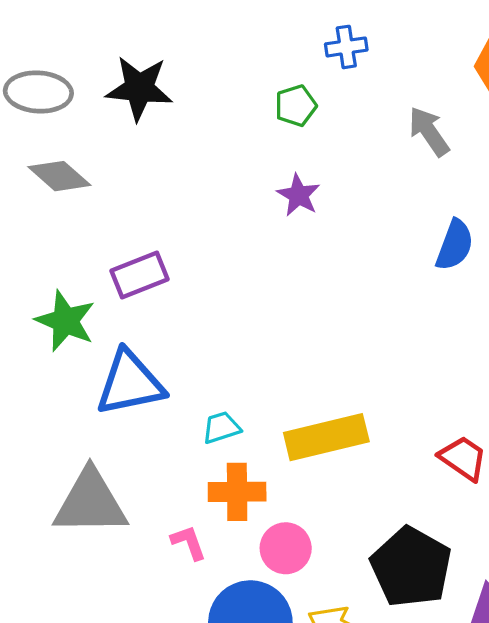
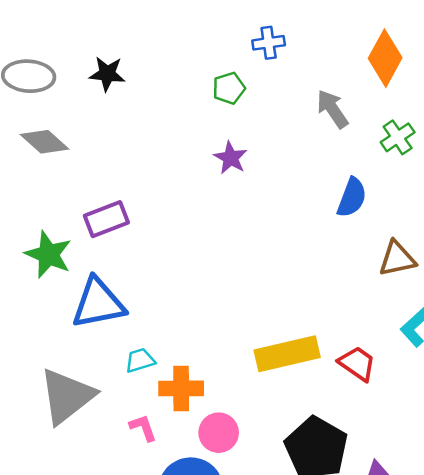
black star: (139, 88) -> (107, 74), size x0.7
cyan trapezoid: (221, 428) -> (140, 360), moved
yellow rectangle: (326, 437) -> (287, 354), moved
gray triangle: (90, 503) -> (67, 396), turned -38

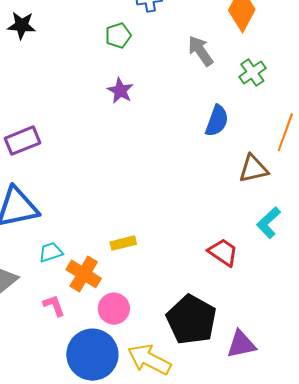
yellow rectangle: (287, 354) -> (123, 243), moved, size x0.5
orange cross: (181, 388) -> (84, 274), turned 32

